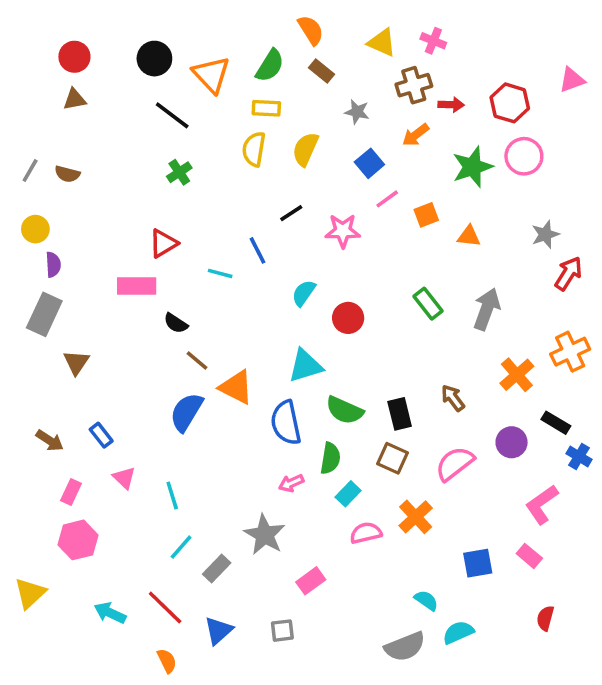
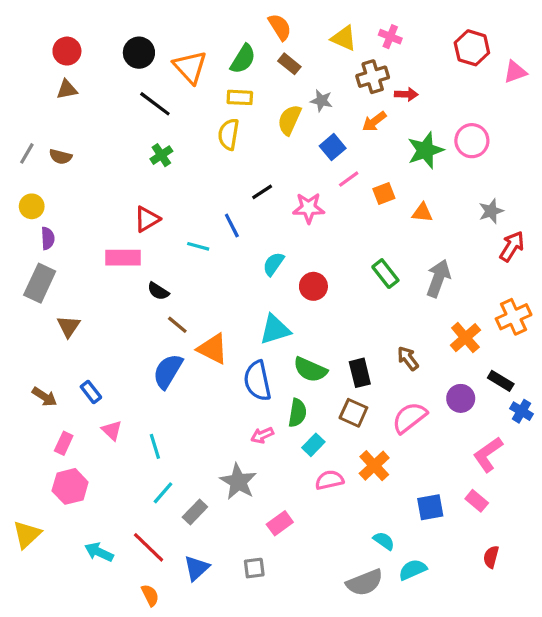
red hexagon: (510, 103) -> (472, 48), moved
yellow semicircle: (305, 149) -> (289, 120), moved

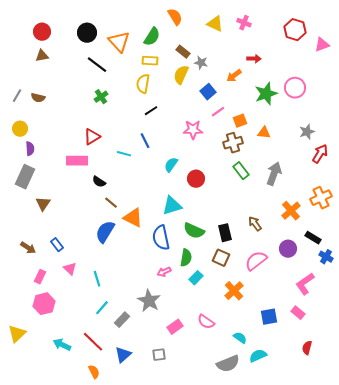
brown rectangle: (289, 64) -> (183, 52), moved
brown cross: (373, 77) -> (233, 143), moved
black line: (262, 192) -> (151, 111), moved
pink semicircle: (329, 480) -> (206, 322), moved, turned -132

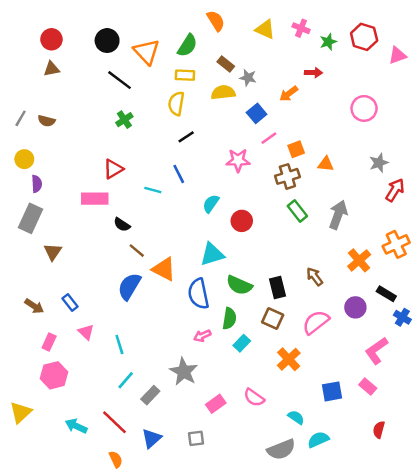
yellow semicircle: (181, 75) -> (223, 92), turned 60
green star: (266, 94) -> (328, 42), moved, size x0.6

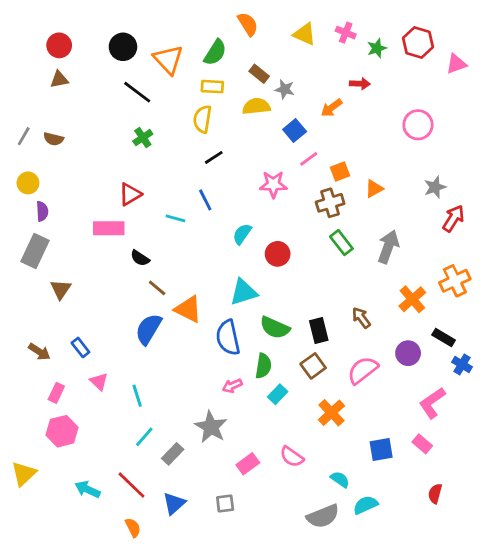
orange triangle: (326, 164) -> (374, 189), turned -35
brown square: (273, 318) -> (313, 366), turned 30

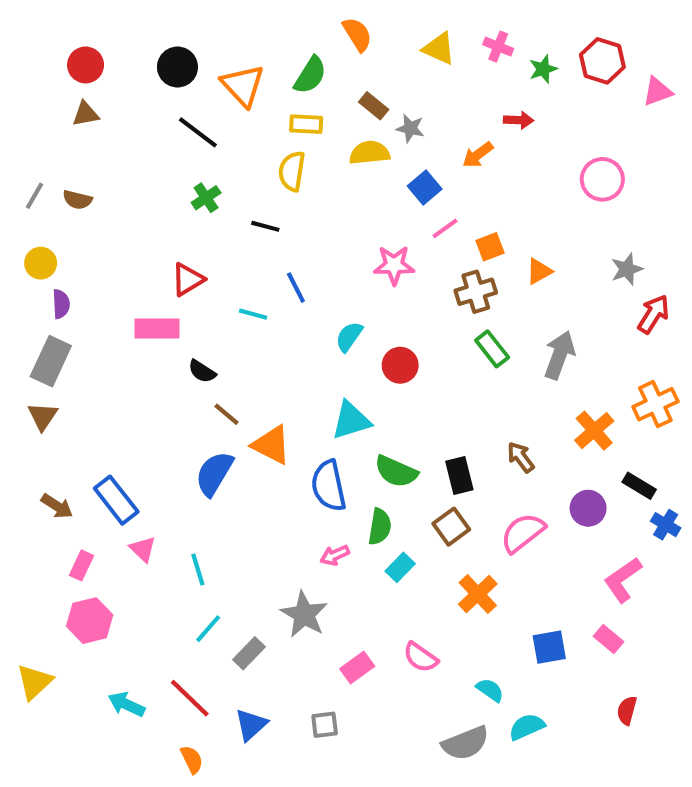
black line: (214, 157) -> (265, 226), moved, turned 48
brown triangle: (61, 289) -> (43, 416), moved
blue rectangle: (80, 347) -> (116, 500), size x1.6

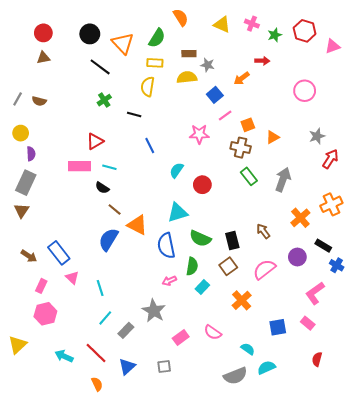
brown rectangle: (374, 106) -> (189, 54), turned -40
brown cross: (476, 292) -> (241, 148), turned 30
cyan line: (253, 314) -> (109, 167), moved

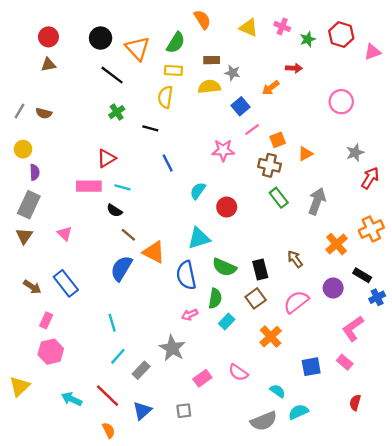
blue cross: (337, 265) -> (377, 297), turned 32
pink triangle: (72, 278) -> (65, 234), moved

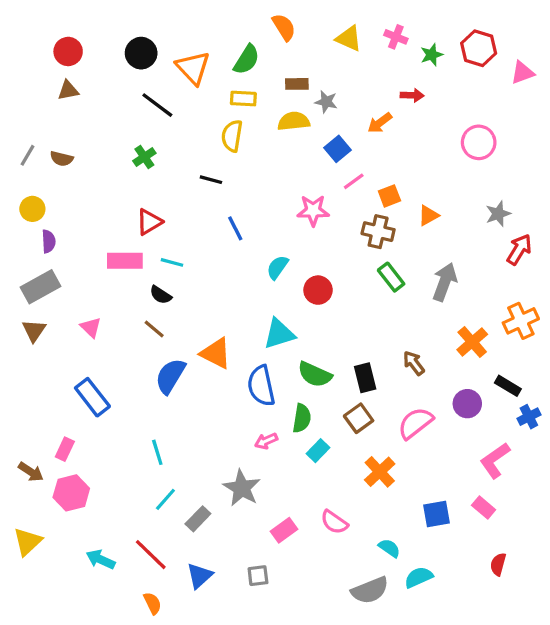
green cross: (117, 112) -> (144, 157), moved
gray rectangle: (29, 205) -> (41, 287), turned 36
brown line: (128, 235) -> (154, 329), moved
brown arrow: (32, 287) -> (31, 472), moved

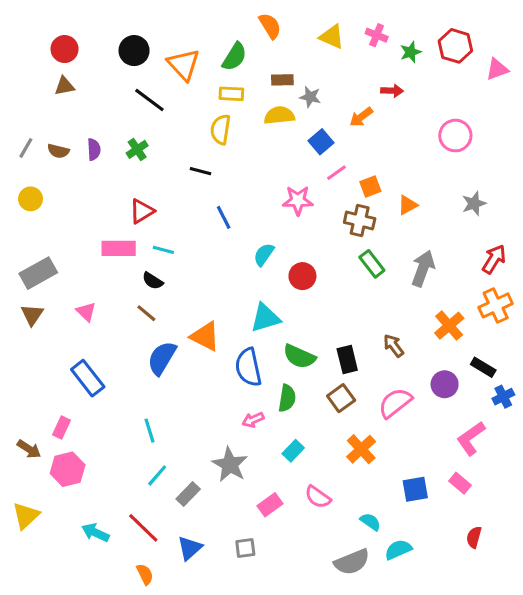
purple semicircle: (49, 241) -> (94, 149), moved
red arrow: (519, 249) -> (494, 259), moved
cyan rectangle: (318, 451) -> (293, 451), moved

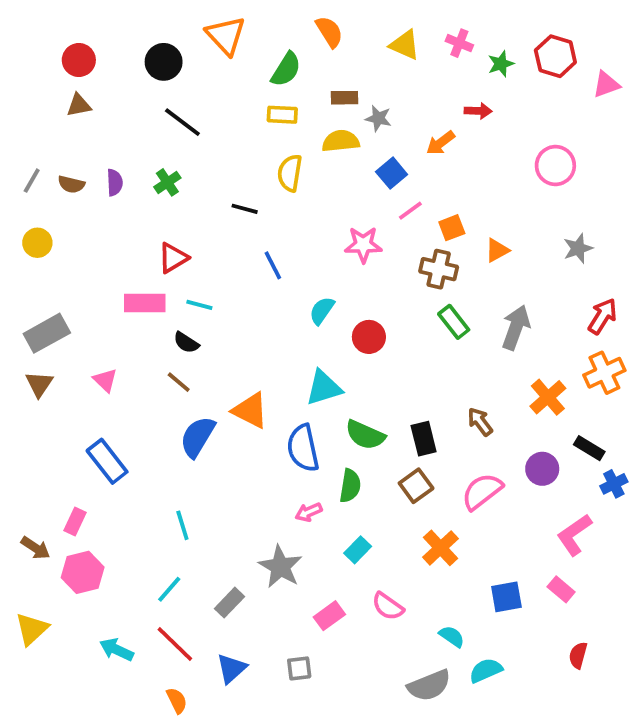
orange triangle: (183, 64) -> (226, 36), moved
yellow semicircle: (221, 129) -> (290, 173), moved
cyan line: (157, 475) -> (169, 589), moved

